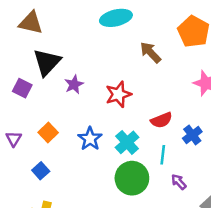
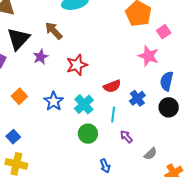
brown arrow: (150, 52) -> (54, 31), moved
blue square: (41, 171) -> (13, 137), moved
green circle: (132, 178) -> (88, 134), size x0.7

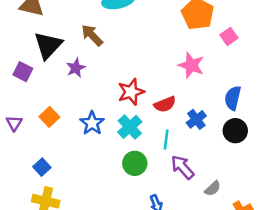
pink star: (148, 56) -> (191, 65), moved
red star: (77, 65) -> (131, 92), moved
purple arrow: (126, 137) -> (183, 167), size x1.5

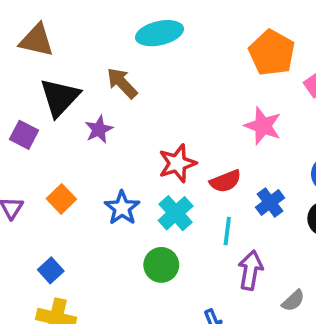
green circle: (135, 163) -> (161, 265), moved
purple arrow: (183, 167) -> (250, 270), turned 52

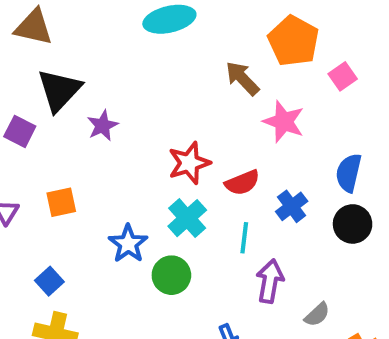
brown arrow: (122, 83) -> (242, 78), moved
orange square: (61, 199) -> (61, 202), turned 32
blue star: (122, 208) -> (128, 244), moved

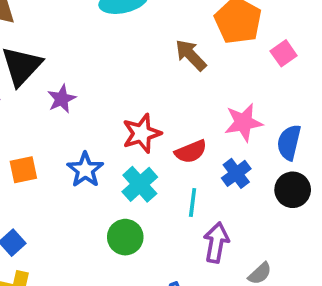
pink star: (284, 122) -> (244, 122), moved, turned -30
blue star: (128, 244) -> (85, 170), moved

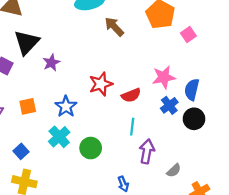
brown arrow: (191, 55) -> (114, 27), moved
blue cross: (236, 173) -> (169, 105), moved
cyan cross: (140, 184) -> (59, 137), moved

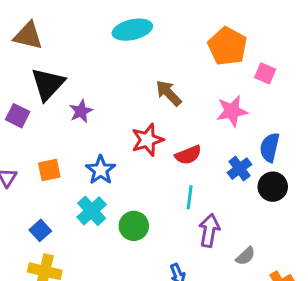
brown arrow: (114, 27) -> (169, 93), moved
pink square: (188, 35) -> (265, 73), turned -32
pink star: (164, 77) -> (232, 111), moved

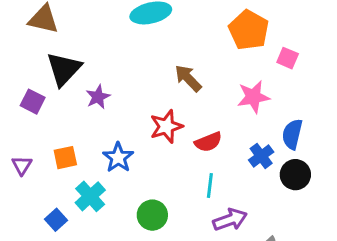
cyan cross: (92, 211) -> (90, 196), moved
purple arrow: (209, 230) -> (230, 220), turned 60

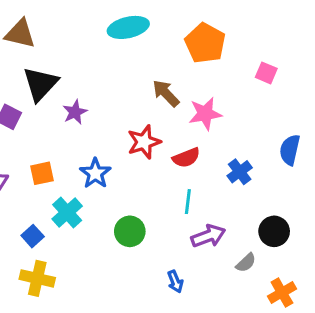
orange pentagon: (249, 30) -> (205, 43), moved
pink star: (253, 97) -> (205, 114), moved
blue semicircle: (292, 134) -> (290, 150), moved
black circle: (295, 175) -> (274, 231), moved

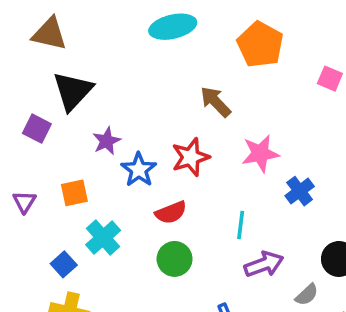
purple star: (75, 112) -> (107, 141), moved
pink star: (205, 114) -> (260, 154), moved
red semicircle: (186, 158) -> (171, 213), moved
blue star: (95, 173) -> (139, 170), moved

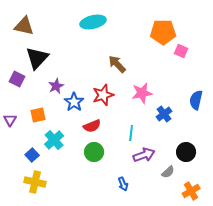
orange pentagon: (260, 45) -> (163, 32), moved, turned -30

